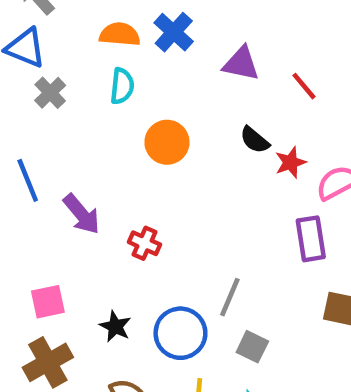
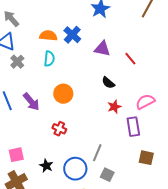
orange circle: (167, 142) -> (63, 94), moved
red star: (291, 162) -> (114, 107), moved
purple arrow: (82, 214) -> (31, 102), moved

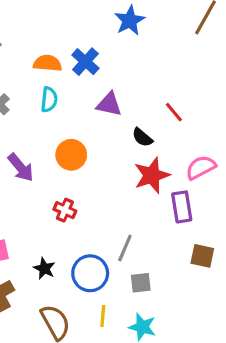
purple triangle: (102, 49) -> (109, 104), moved
red line: (130, 59) -> (174, 112), moved
red star: (114, 107) -> (152, 175), size x1.6
gray square: (107, 175) -> (141, 283), turned -32

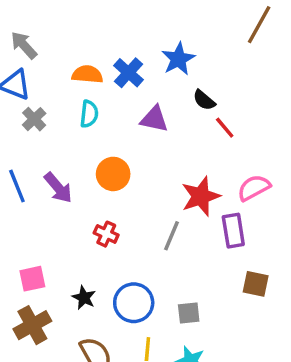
blue star: (130, 21) -> (178, 59), moved
black semicircle: (142, 137) -> (204, 100), moved
gray line: (125, 248) -> (171, 236), moved

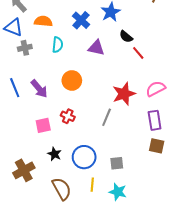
orange semicircle: (87, 74) -> (43, 21), moved
gray cross: (34, 119) -> (25, 48), turned 32
purple rectangle: (233, 231) -> (155, 120), moved
pink square: (32, 279) -> (43, 125), moved

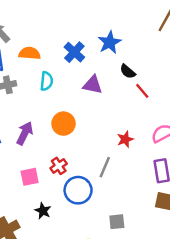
purple arrow: (39, 89) -> (25, 133), turned -114
red star: (124, 94) -> (125, 139), size x0.6
red cross: (68, 116) -> (59, 166), turned 32
blue circle: (84, 157) -> (78, 190), moved

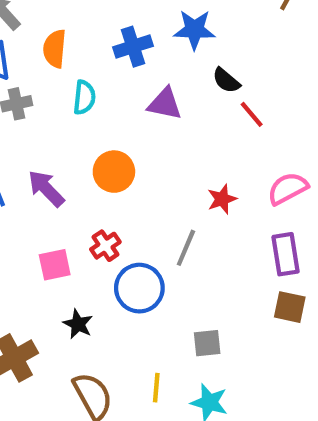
blue star: (110, 42) -> (194, 30), turned 30
blue cross: (74, 52) -> (133, 47), turned 30
orange semicircle: (30, 53) -> (55, 49), turned -90
purple arrow: (25, 133) -> (46, 188), turned -70

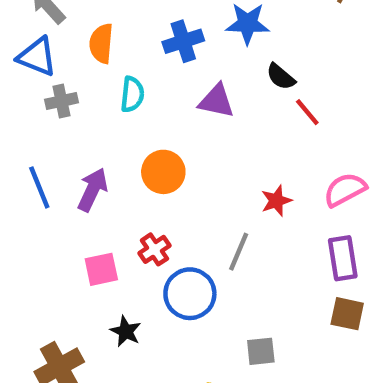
purple arrow: (46, 188) -> (92, 190), turned 69

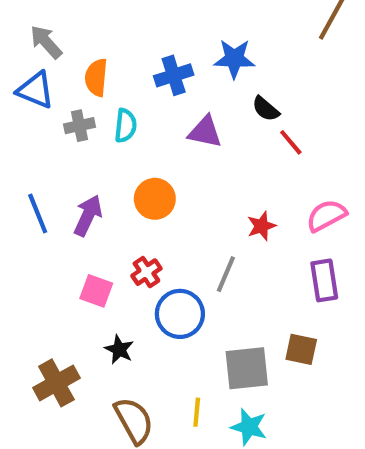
gray cross: (61, 101) -> (79, 126), moved
pink square: (101, 269) -> (96, 291), turned 32
brown square: (347, 314) -> (301, 349), moved
gray square: (261, 351) -> (247, 368), size x1.6

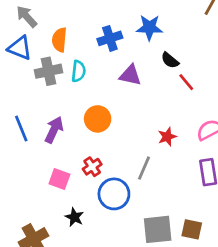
gray cross: (79, 126) -> (48, 71), size x1.4
brown square: (301, 349) -> (192, 229), moved

